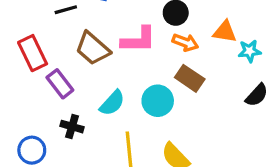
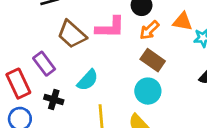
orange arrow: (185, 42) -> (149, 30), turned 115
red rectangle: (33, 53) -> (18, 84), moved
cyan circle: (158, 101) -> (148, 91), moved

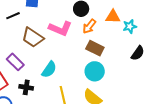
pink L-shape: (110, 27) -> (60, 28), turned 30

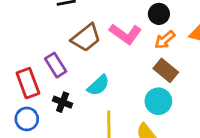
brown trapezoid: (33, 37) -> (86, 38), turned -85

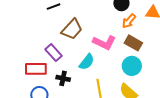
pink L-shape: (125, 34) -> (104, 42), moved
red rectangle: (28, 83) -> (36, 69), turned -60

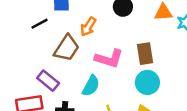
orange arrow: (129, 21) -> (88, 27), moved
brown rectangle: (133, 43) -> (145, 54), turned 60

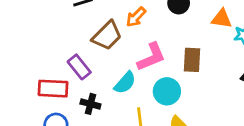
pink L-shape: (109, 59) -> (151, 57), turned -52
cyan circle: (147, 82) -> (167, 91), moved

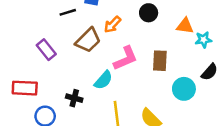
purple rectangle: (79, 67) -> (46, 50), moved
red rectangle: (53, 89) -> (25, 88), moved
cyan circle: (167, 91) -> (184, 89), moved

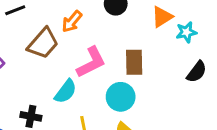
orange triangle: (185, 26) -> (162, 17), turned -36
cyan circle: (184, 89) -> (121, 97), moved

